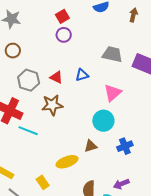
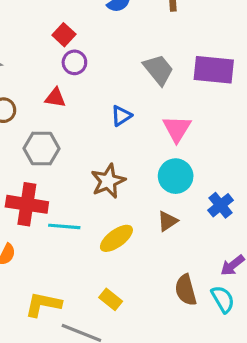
gray trapezoid: (112, 54) -> (158, 70), turned 55
red triangle: (56, 77) -> (55, 98), moved
brown star: (52, 105) -> (108, 181), moved
yellow ellipse: (67, 162) -> (116, 238), moved

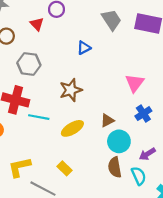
red triangle: (55, 98) -> (37, 24), moved, turned 32
pink triangle: (177, 129) -> (135, 83), moved
cyan circle: (176, 176) -> (119, 141), moved
yellow L-shape: (43, 304) -> (20, 167), turned -30

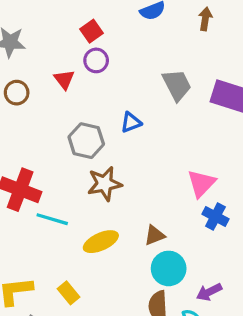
gray hexagon: (29, 64) -> (86, 141), moved
blue cross: (143, 114) -> (215, 217), moved, turned -35
yellow rectangle: (65, 168) -> (69, 293), moved

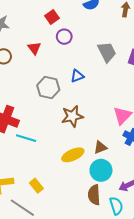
purple circle: (96, 60) -> (64, 37), moved
brown star: (104, 184) -> (72, 116), moved
brown triangle: (155, 235) -> (100, 147), moved
yellow ellipse: (101, 242) -> (73, 155), moved

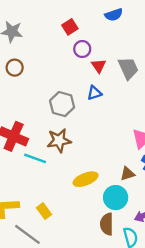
red triangle: (34, 48) -> (99, 66), moved
brown star: (72, 116) -> (59, 140), moved
brown triangle: (100, 147) -> (128, 174), moved

